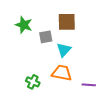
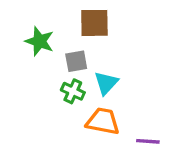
brown square: (67, 22) -> (94, 23), moved
green cross: (33, 82) -> (73, 91), moved

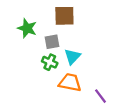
purple line: (148, 141) -> (101, 96), turned 49

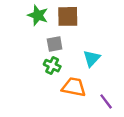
green star: (27, 28) -> (38, 15), moved
cyan triangle: (72, 56) -> (92, 58), moved

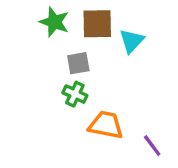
cyan triangle: (92, 58) -> (132, 41), moved

